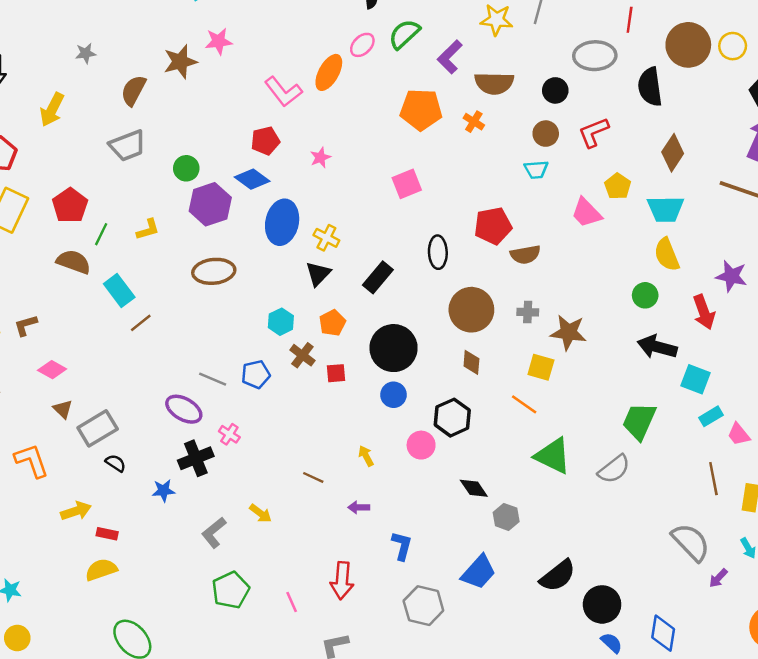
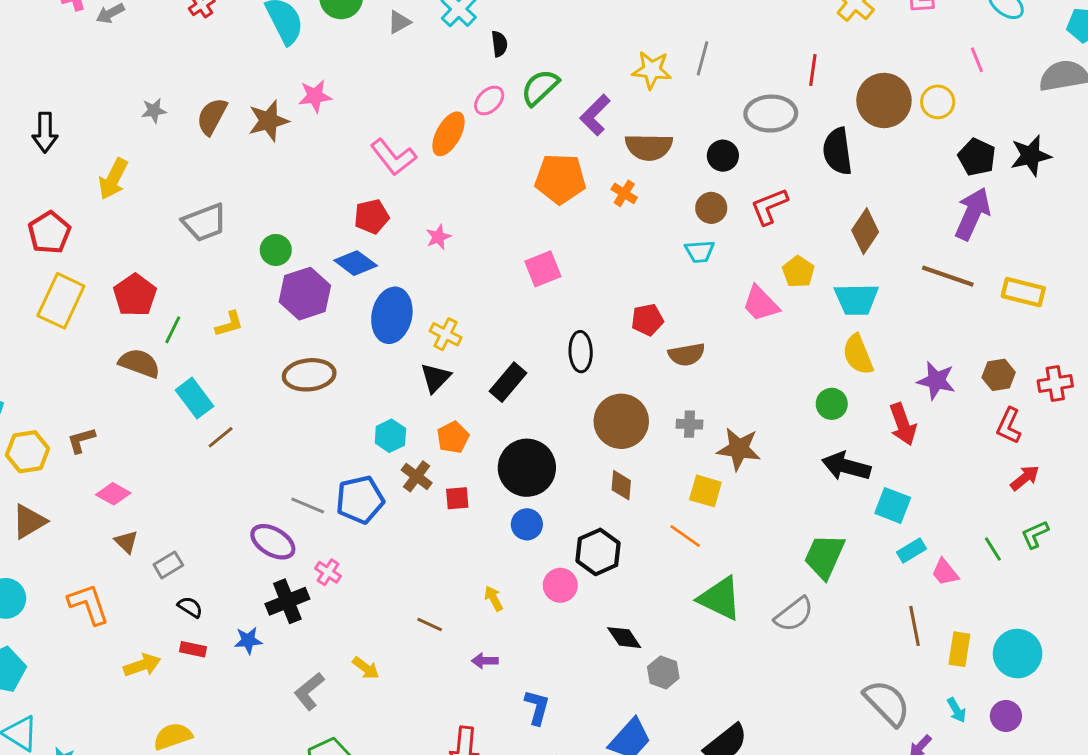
brown semicircle: (134, 90) -> (212, 116), moved
red pentagon: (493, 226) -> (647, 320), size x0.7
blue pentagon: (256, 374) -> (360, 500), size x1.4
gray rectangle: (98, 428) -> (168, 565), size x0.6
red rectangle: (107, 534) -> (193, 649), moved

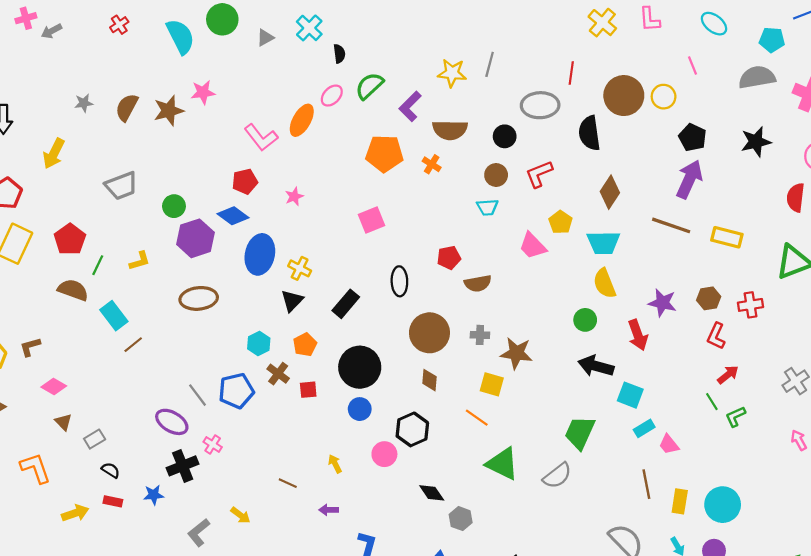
black star: (1031, 156) -> (756, 142), moved
gray line: (308, 505) -> (198, 395), turned 30
green line: (993, 549) -> (712, 402), moved

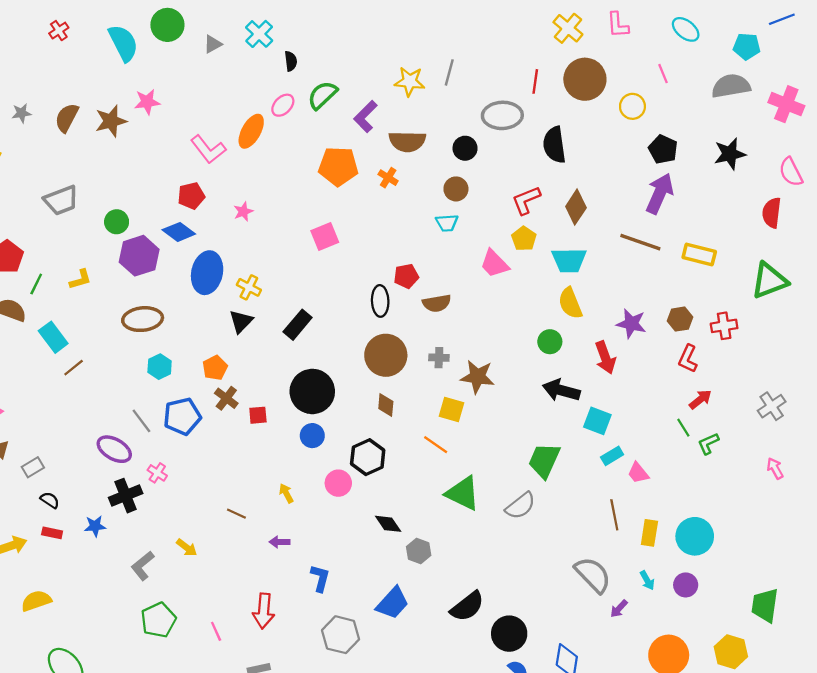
brown circle: (624, 96) -> (585, 79), moved
red L-shape: (539, 174) -> (526, 200), moved
black ellipse: (399, 281) -> (380, 301), moved
cyan hexagon: (259, 344) -> (160, 367), moved
orange pentagon: (305, 345) -> (215, 368), moved

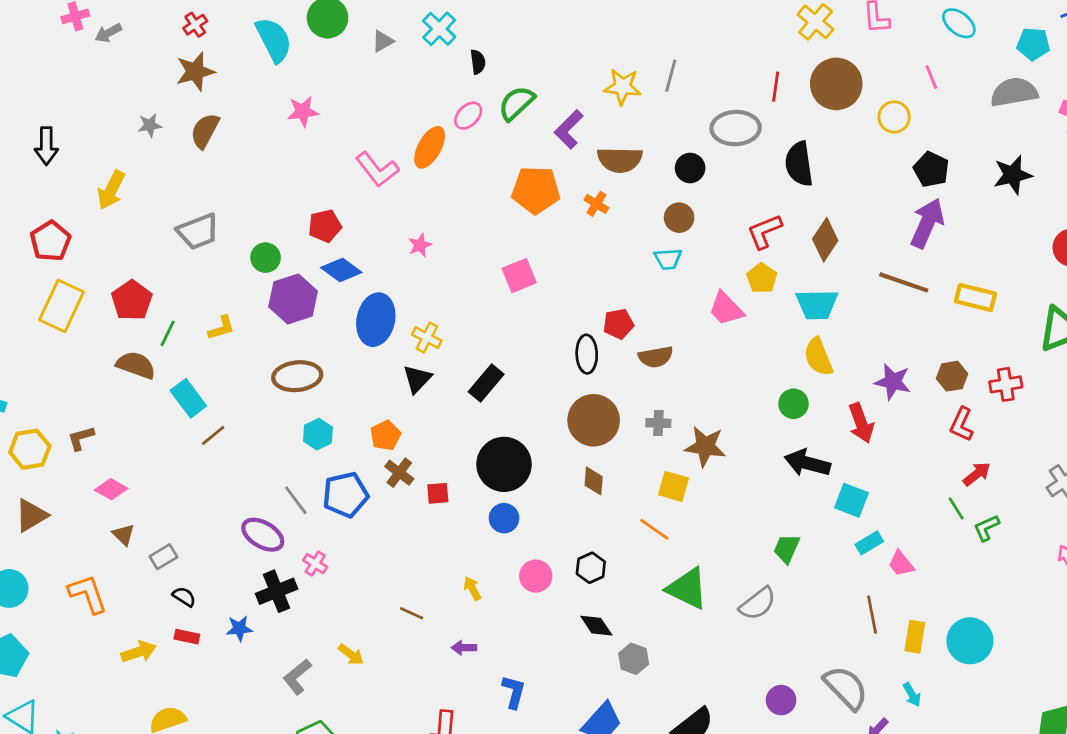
brown star: (111, 121) -> (195, 72), moved
red pentagon: (191, 196) -> (325, 226), moved
black hexagon: (368, 457) -> (591, 568), moved, size x0.7
green trapezoid: (544, 460) -> (787, 548), size x0.7
purple circle: (686, 585) -> (781, 700), moved

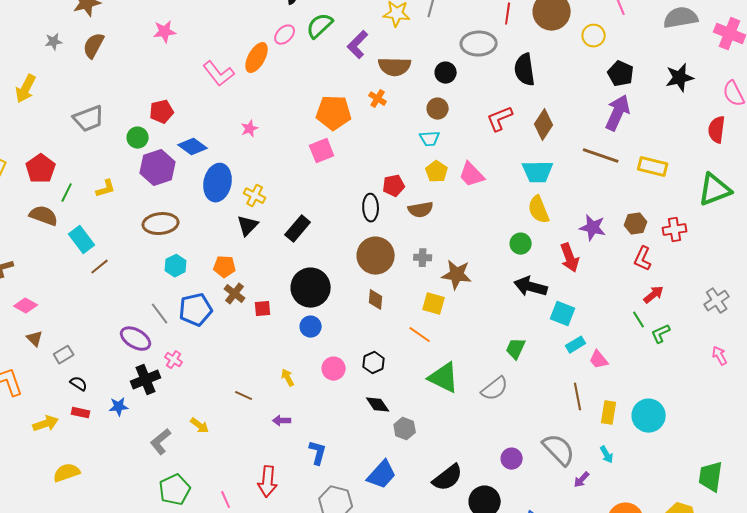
orange pentagon: (536, 190) -> (334, 113), moved
red pentagon: (325, 226) -> (162, 112), moved
yellow pentagon: (762, 278) -> (437, 172), moved
orange pentagon: (385, 435) -> (225, 267), turned 30

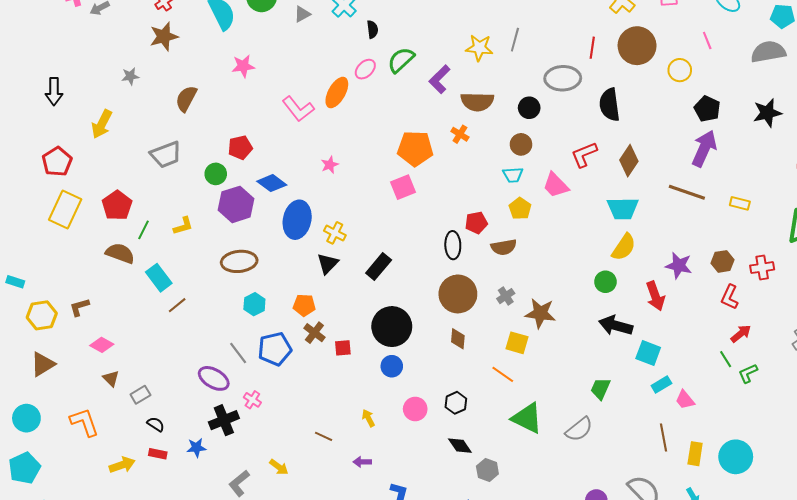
brown semicircle: (94, 46) -> (186, 99), moved
yellow rectangle: (653, 167) -> (740, 203), size x0.7
pink trapezoid: (472, 175) -> (556, 185), moved
yellow semicircle: (539, 210) -> (624, 247), turned -124
gray cross: (423, 258) -> (506, 296), turned -36

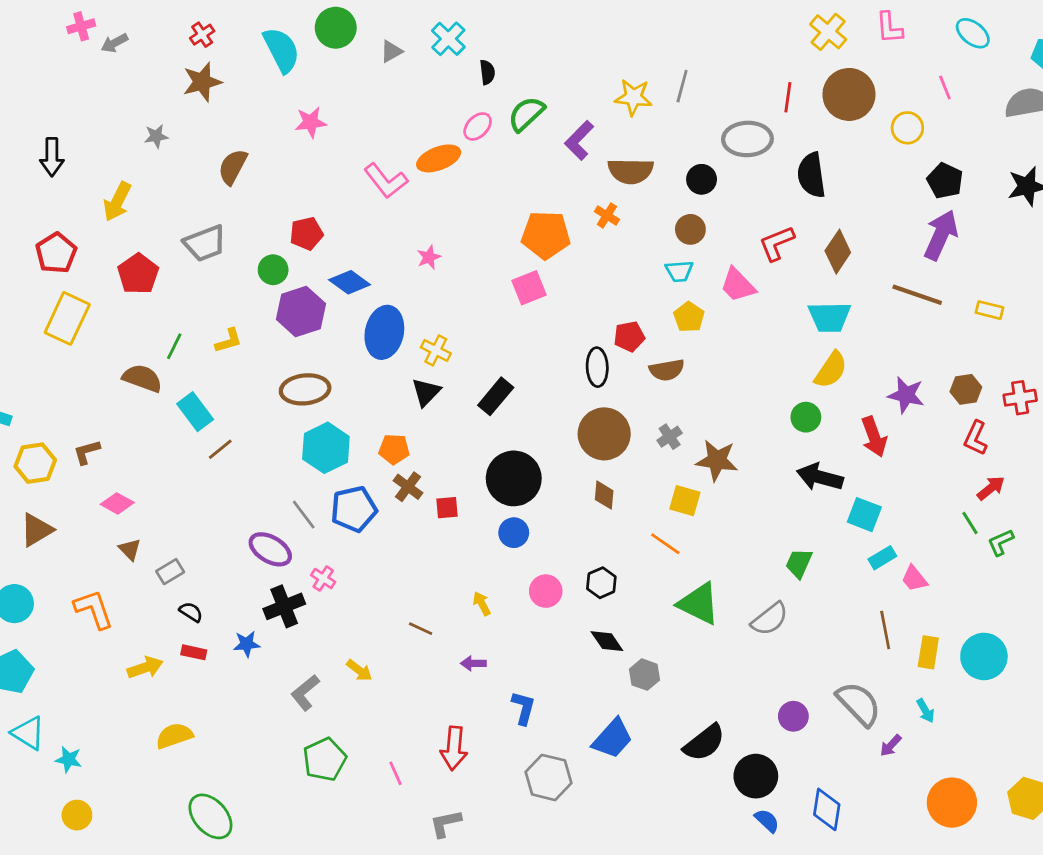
orange ellipse: (337, 92) -> (439, 158), turned 40
red pentagon: (117, 205) -> (138, 274), moved
cyan hexagon: (254, 304) -> (326, 448), size x1.6

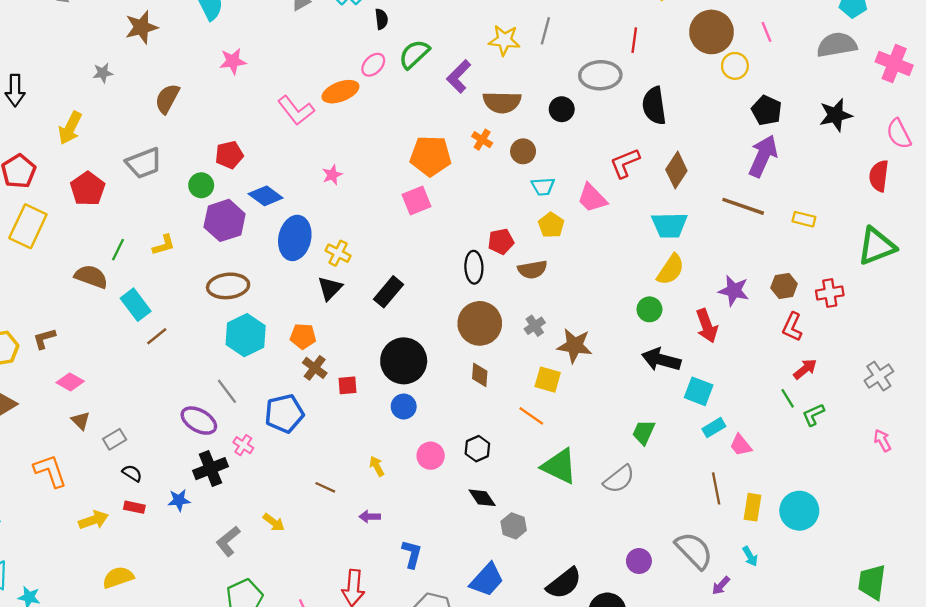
brown circle: (849, 94) -> (712, 32), moved
brown circle: (690, 229) -> (523, 151), moved
blue pentagon: (354, 509) -> (284, 414), moved

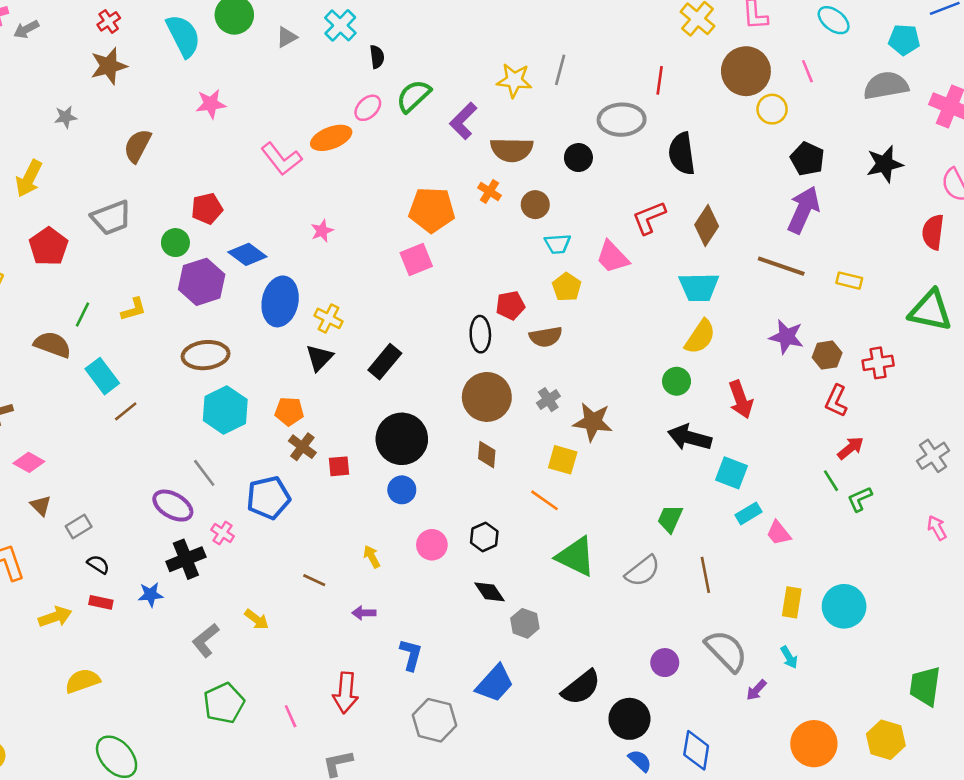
green triangle: (877, 246) -> (930, 311), turned 33
purple star: (734, 291) -> (786, 337), moved
brown line: (716, 488) -> (705, 575), moved

